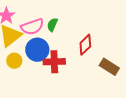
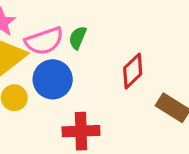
red cross: (54, 62) -> (81, 131), moved

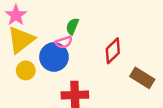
pink semicircle: (44, 41) -> (64, 42), moved, size x0.6

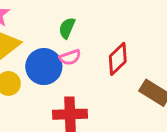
pink semicircle: (64, 42) -> (70, 57), moved

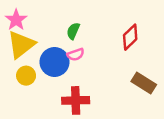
red diamond: (118, 59) -> (130, 37), moved

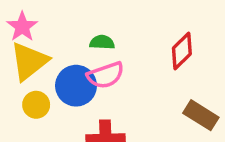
green semicircle: (73, 31) -> (102, 42), turned 70
pink semicircle: (76, 55) -> (106, 75), size x1.5

